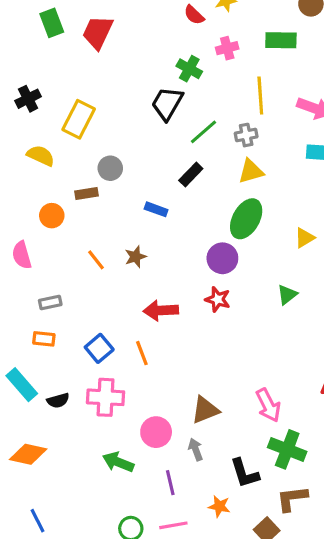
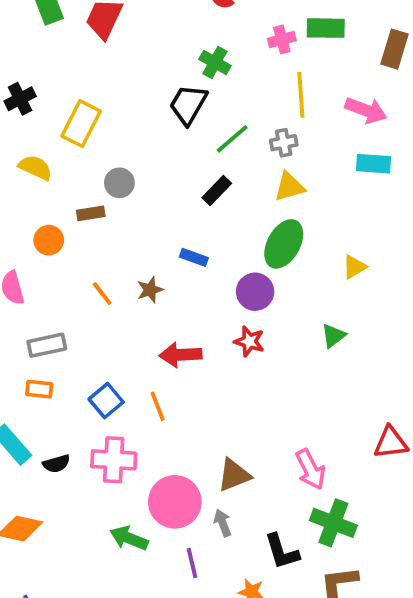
pink cross: (227, 48) -> (282, 40), moved
blue rectangle: (156, 209) -> (194, 257), moved
gray rectangle: (50, 303) -> (47, 345), size x1.4
pink circle: (156, 432) -> (175, 502), size x1.4

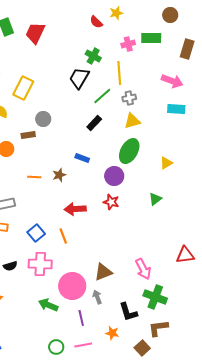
yellow line: (301, 95) -> (119, 73), moved
orange line: (102, 294) -> (34, 177), turned -48

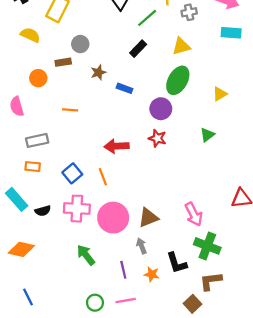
gray cross: (129, 98) -> (189, 12), moved
brown star: (59, 175) -> (98, 72), moved
pink circle: (72, 286) -> (113, 218), moved
green arrow: (48, 305) -> (86, 255), turned 30
orange star: (112, 333) -> (152, 274), moved

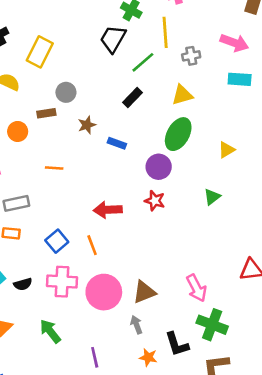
green arrow: (86, 255) -> (50, 331), moved
purple line: (123, 270) -> (95, 357), moved

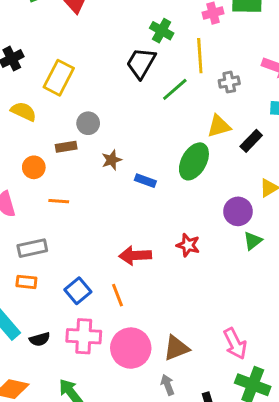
black rectangle: (133, 98) -> (251, 141), moved
green ellipse: (178, 134) -> (194, 161), moved
purple circle: (159, 167) -> (238, 211), moved
orange line: (54, 168) -> (59, 201), moved

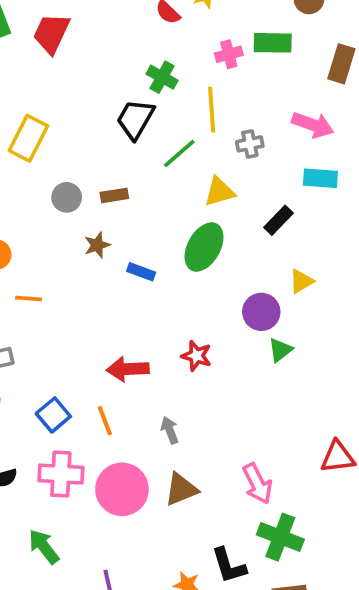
yellow triangle: (219, 126) -> (219, 192), moved
brown rectangle: (66, 147) -> (114, 195), moved
gray arrow: (167, 385) -> (170, 430), moved

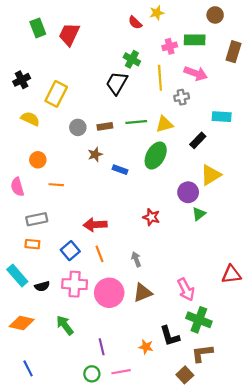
pink arrow: (313, 125) -> (196, 73), moved
green line: (179, 153) -> (136, 122), moved, turned 36
yellow triangle: (301, 281) -> (211, 175), size x1.5
red arrow: (128, 369) -> (95, 225), moved

